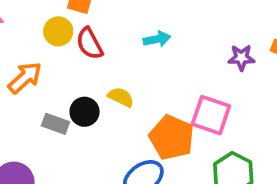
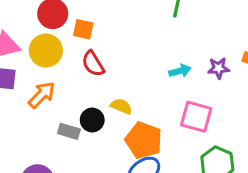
yellow circle: (58, 31) -> (46, 51), moved, size x1.4
cyan arrow: (157, 39) -> (180, 71), moved
orange pentagon: (172, 138) -> (144, 140), moved

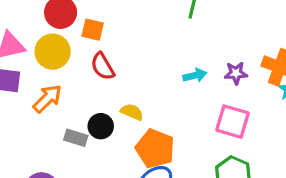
pink square: (196, 117) -> (232, 122), moved

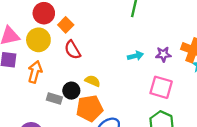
orange square: (93, 30) -> (66, 25), turned 32
orange arrow: (47, 99) -> (35, 72), turned -30
orange pentagon: (155, 149) -> (90, 108), moved, turned -30

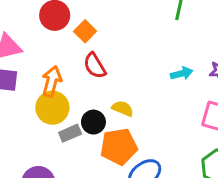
yellow circle: (38, 40) -> (52, 108), moved
orange arrow: (35, 72) -> (52, 81), moved
gray rectangle: (54, 99) -> (70, 133), turned -40

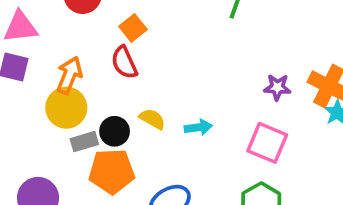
orange square: (85, 31) -> (133, 28), moved
cyan arrow: (182, 73) -> (198, 127), moved
orange pentagon: (119, 146) -> (112, 171), moved

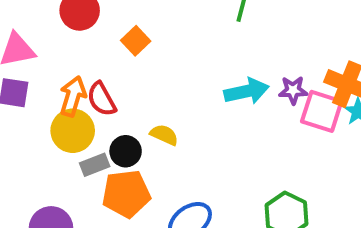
red semicircle: (124, 62) -> (102, 99), moved
cyan arrow: (198, 127) -> (247, 91), moved, size x1.5
pink square: (267, 143) -> (322, 111), moved

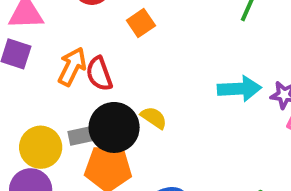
yellow circle: (73, 131) -> (41, 147), moved
black circle: (126, 151) -> (114, 127), size x1.6

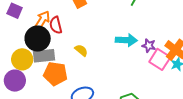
black circle: (114, 127) -> (38, 39), moved
gray rectangle: (82, 136) -> (44, 56), size x1.5

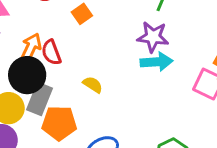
purple star: (149, 46) -> (153, 37), moved, size x1.5
gray rectangle: (44, 56) -> (40, 99), turned -55

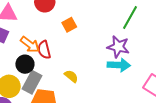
orange arrow: (31, 47) -> (30, 45), turned 96
black circle: (27, 75) -> (25, 64), size x0.7

